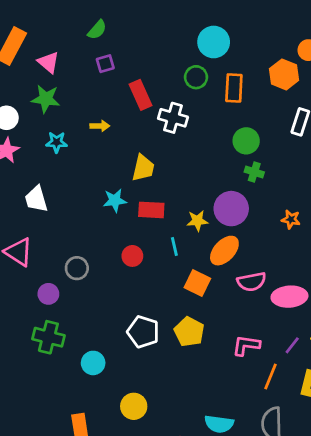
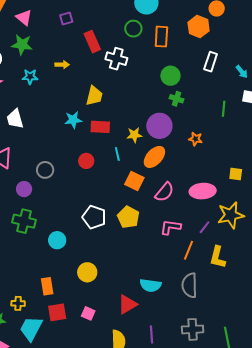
orange star: (291, 219) -> (196, 139), moved
pink semicircle: (252, 282) -> (164, 192), moved, turned -40

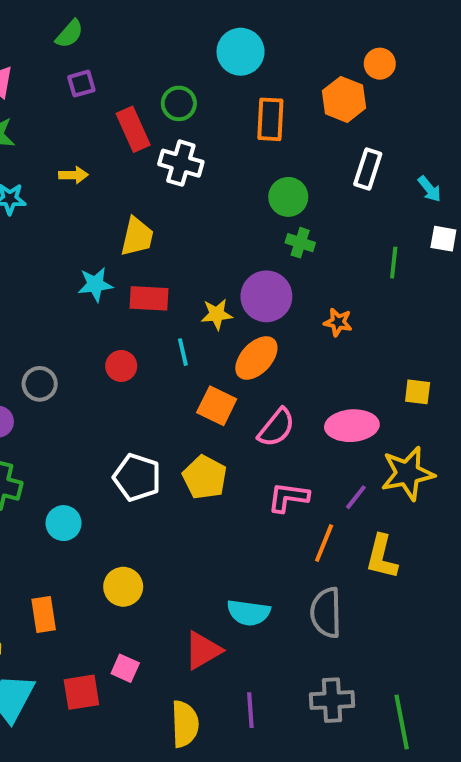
green circle: (133, 29) -> (179, 103), moved
red square: (57, 312) -> (81, 692), moved

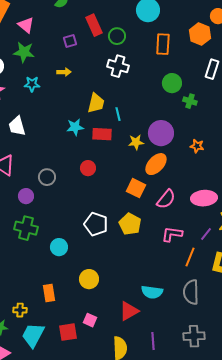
purple square: (81, 84) -> (70, 41), moved
red rectangle: (133, 129) -> (94, 25), moved
green cross: (300, 243) -> (190, 101), moved
cyan line: (183, 352) -> (118, 114), moved

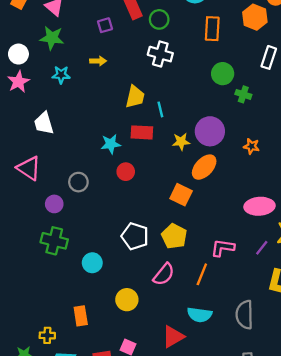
cyan star: (75, 127) -> (111, 144), moved
pink semicircle: (166, 199) -> (164, 274), moved
orange line: (190, 257) -> (202, 274), moved

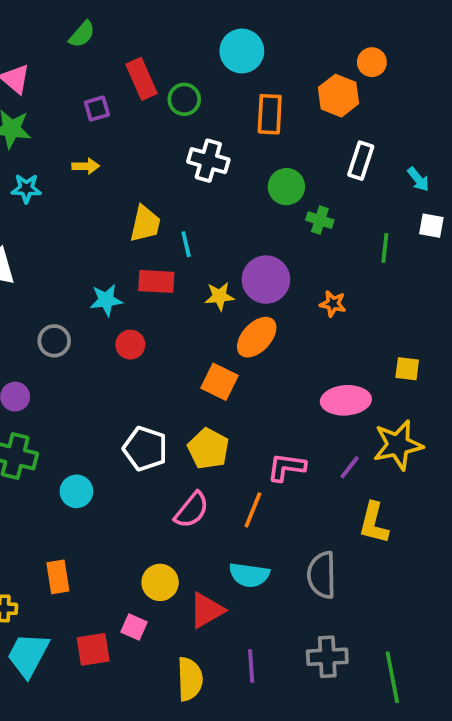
white cross: (160, 54) -> (208, 161), moved
gray circle: (78, 182) -> (54, 341), moved
yellow circle: (127, 300) -> (160, 582), moved

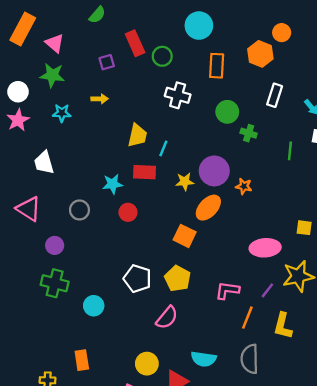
cyan line: (186, 244) -> (163, 148), turned 35
orange star: (333, 304) -> (244, 186), moved
orange line: (253, 510) -> (247, 318), moved

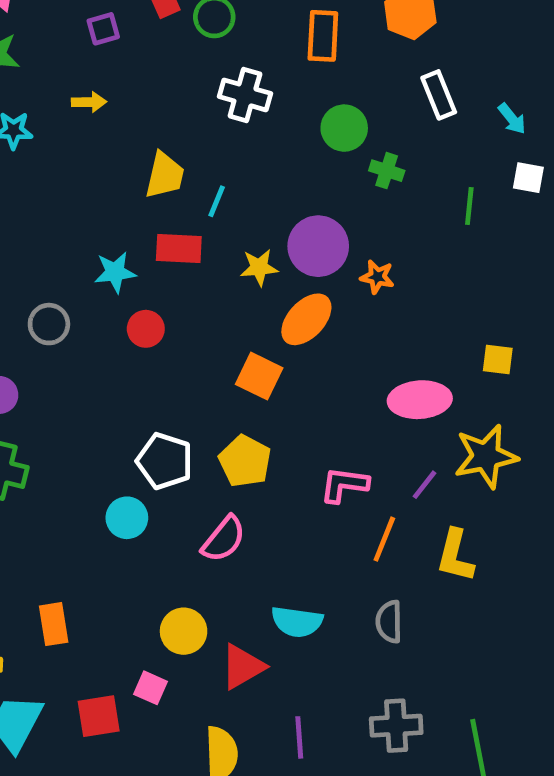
white rectangle: (275, 95) -> (439, 95), turned -40
cyan circle: (94, 306) -> (127, 518), moved
gray semicircle: (250, 359) -> (389, 622), size x0.7

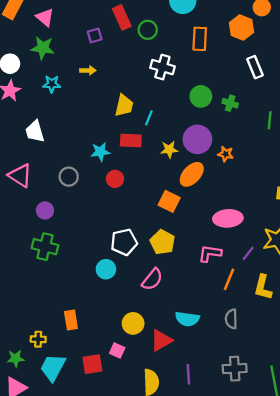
green circle: (344, 128) -> (201, 96), moved
pink ellipse: (420, 400) -> (228, 218), moved
white pentagon: (165, 461) -> (124, 242), turned -30

